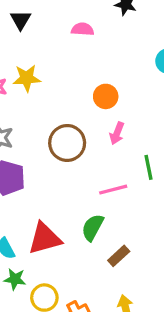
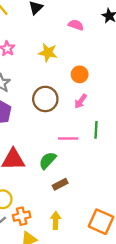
yellow star: (27, 78) -> (48, 53), moved

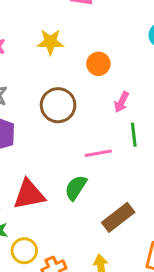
pink arrow: (81, 101) -> (122, 102), moved
brown rectangle: (60, 184) -> (118, 217), moved, size x1.5

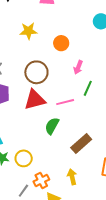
green line: (134, 135) -> (88, 88), turned 35
red triangle: (29, 194) -> (35, 100), moved
yellow circle: (24, 251) -> (24, 158), moved

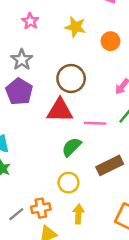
orange circle: (61, 43) -> (110, 41), moved
brown rectangle: (81, 144) -> (110, 165), moved
yellow circle: (24, 158) -> (68, 183), moved

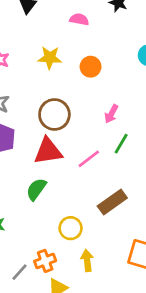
pink line: (95, 123) -> (89, 159), turned -30
green semicircle: (72, 147) -> (36, 189), moved

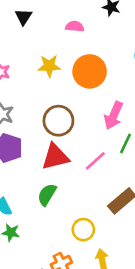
orange circle: (91, 67) -> (90, 71), size x1.6
pink arrow: (111, 114) -> (114, 115), size x1.5

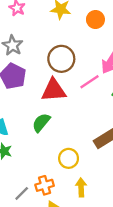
orange circle: (90, 71) -> (95, 20), size x0.6
pink line: (95, 161) -> (89, 82), moved

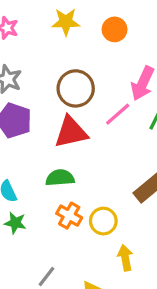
green semicircle: (41, 123) -> (60, 178), turned 54
orange cross: (45, 185) -> (69, 216), moved, turned -36

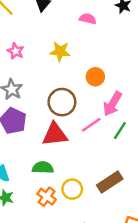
orange circle: (115, 29) -> (95, 77), moved
yellow circle: (103, 221) -> (72, 189), moved

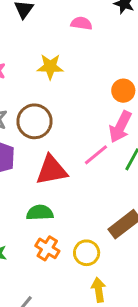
orange circle: (95, 77) -> (123, 91), moved
brown circle: (62, 102) -> (34, 121), moved
yellow circle: (72, 189) -> (87, 253), moved

